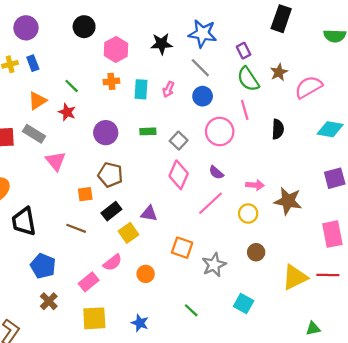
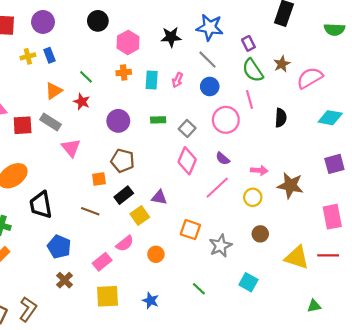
yellow triangle: (295, 277) -> (297, 258), turned 44

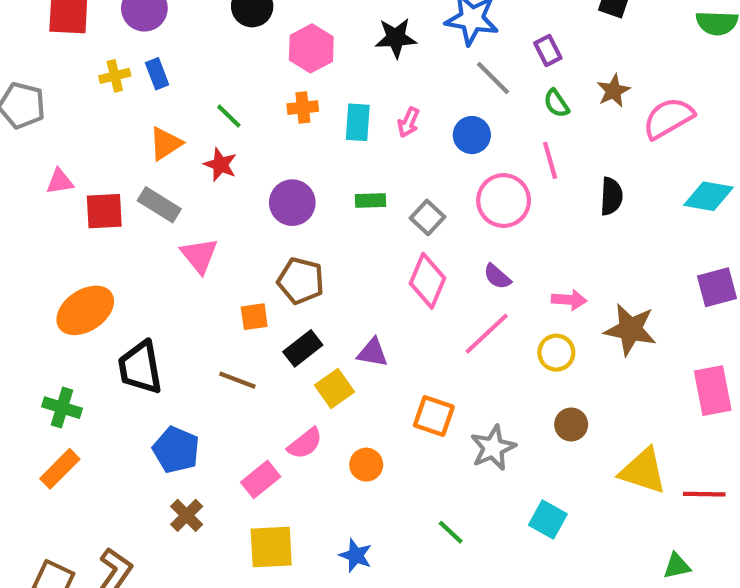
gray line: (208, 60) -> (493, 78), moved
green semicircle: (253, 70) -> (556, 103), size x0.6
red line: (328, 255) -> (704, 494), moved

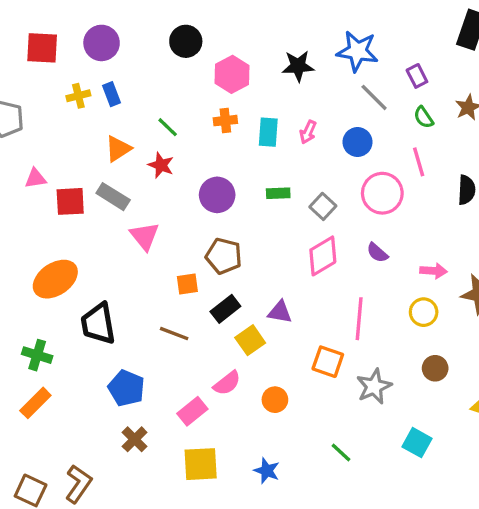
pink diamond: (427, 281) -> (323, 256), turned 36
pink line: (487, 334) -> (359, 319), moved, turned -42

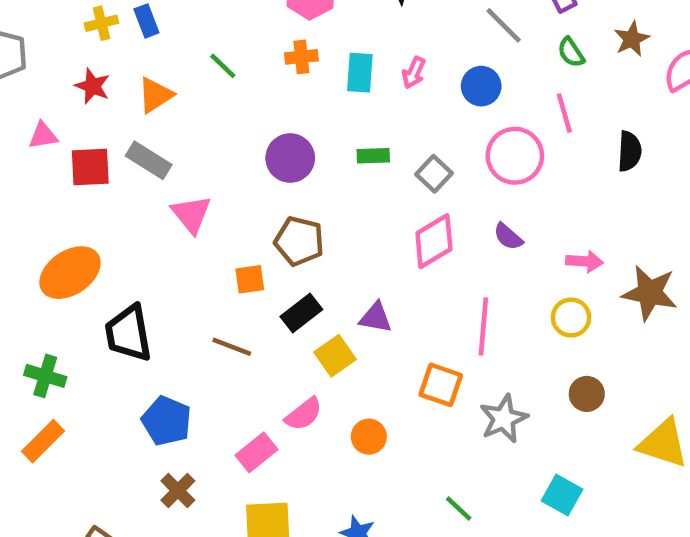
red star: (161, 165) -> (92, 86), moved

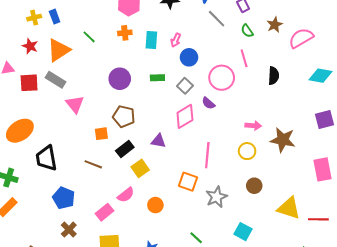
blue circle: (481, 86) -> (189, 57), moved
orange triangle: (155, 95) -> (59, 50), size x1.4
purple semicircle: (508, 237) -> (208, 103), moved
purple triangle: (376, 318) -> (158, 141), moved

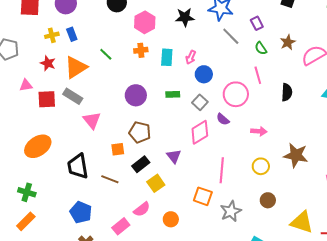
pink arrow: (253, 126) -> (259, 131), moved
purple triangle: (158, 141) -> (174, 156), turned 42
black trapezoid: (46, 158) -> (78, 166), moved

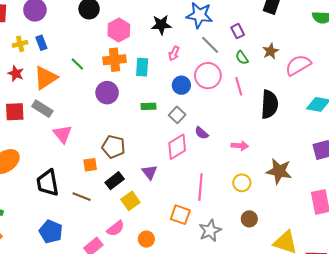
orange cross: (141, 50) -> (115, 60), size x1.5
pink arrow: (191, 57) -> (174, 53), moved
black semicircle: (287, 92) -> (269, 104), size x1.5
pink circle: (236, 94) -> (208, 76), moved
purple circle: (136, 95) -> (107, 93), moved

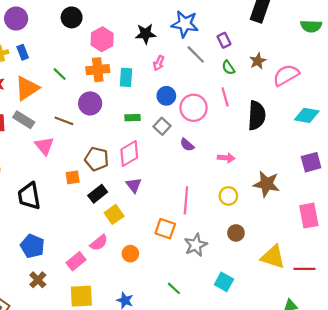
pink circle: (208, 76) -> (194, 108), moved
pink diamond: (177, 147) -> (129, 153), moved
brown line: (82, 197) -> (64, 121), moved

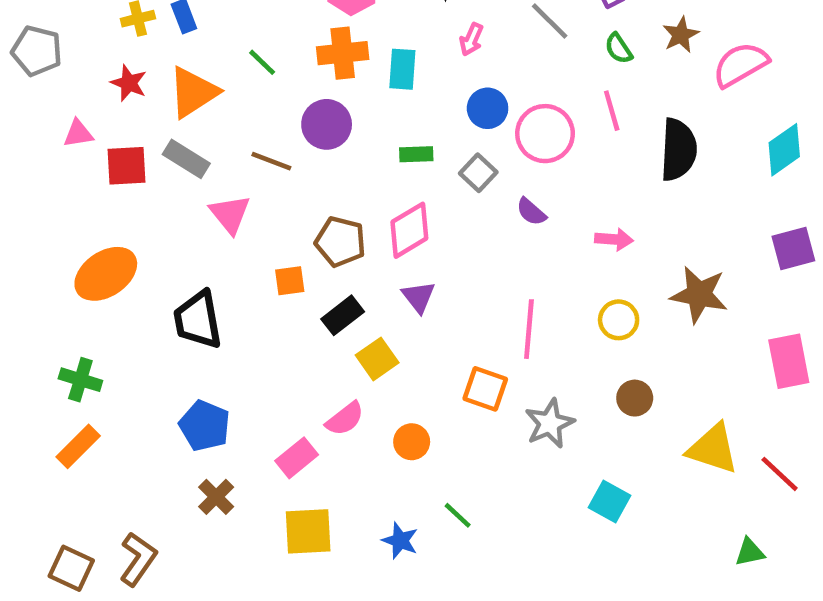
cyan diamond: (307, 115) -> (784, 150), turned -45
red line: (305, 269) -> (780, 474), turned 42
green line: (174, 288) -> (458, 515), moved

